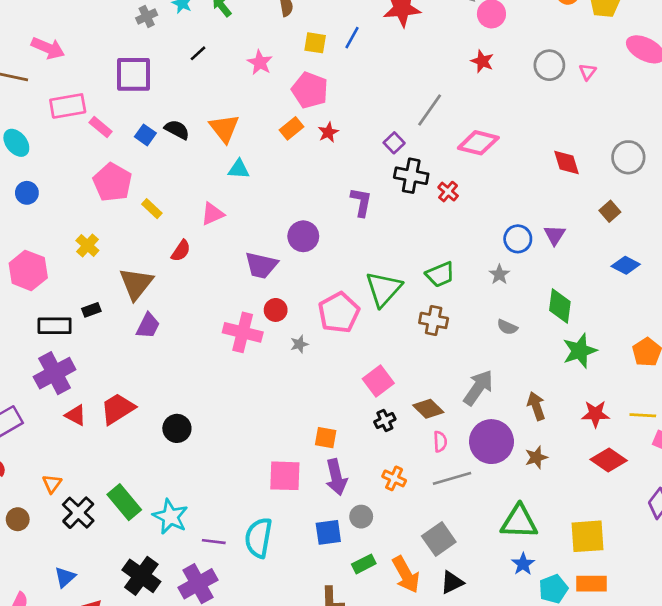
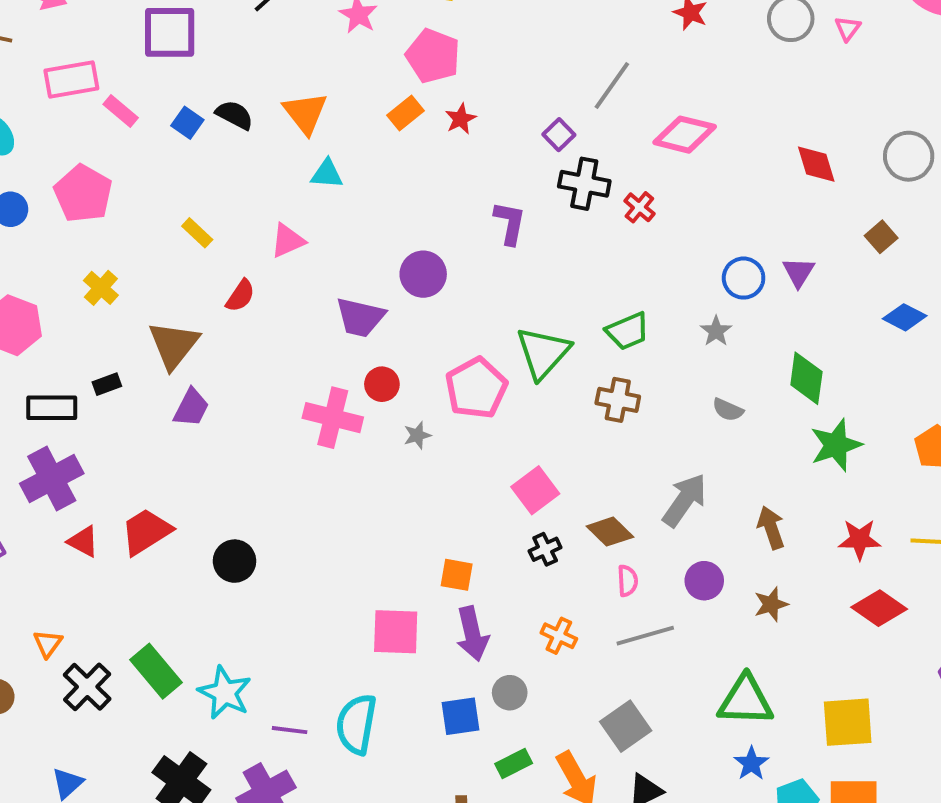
pink pentagon: (112, 182) -> (83, 194), moved
purple circle: (491, 442) -> (704, 581), size x0.6

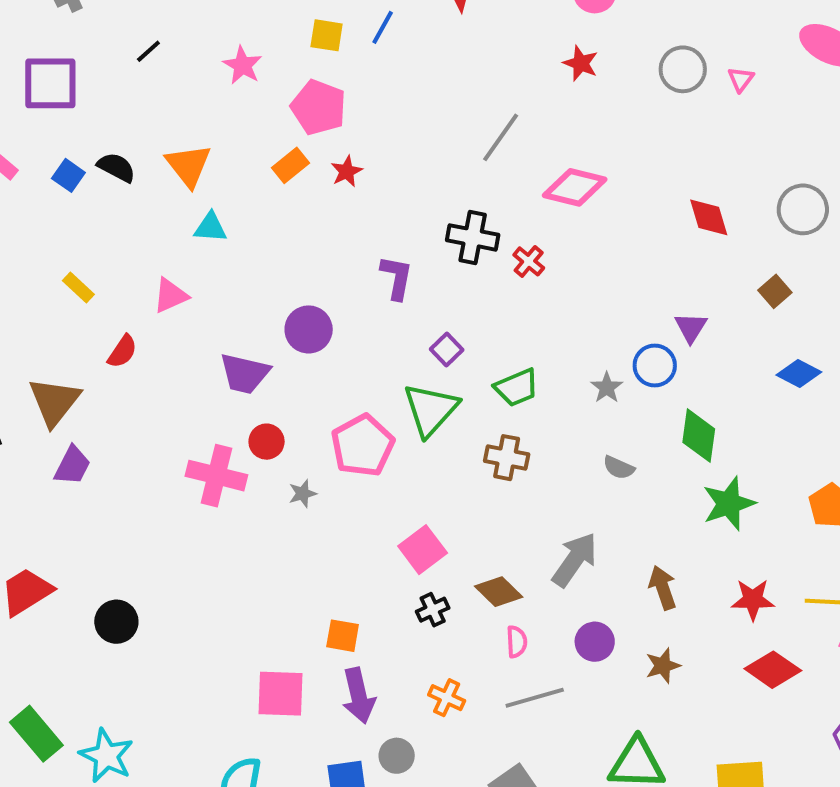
purple square: (559, 135) -> (447, 349), moved
blue circle: (744, 278) -> (655, 366), moved

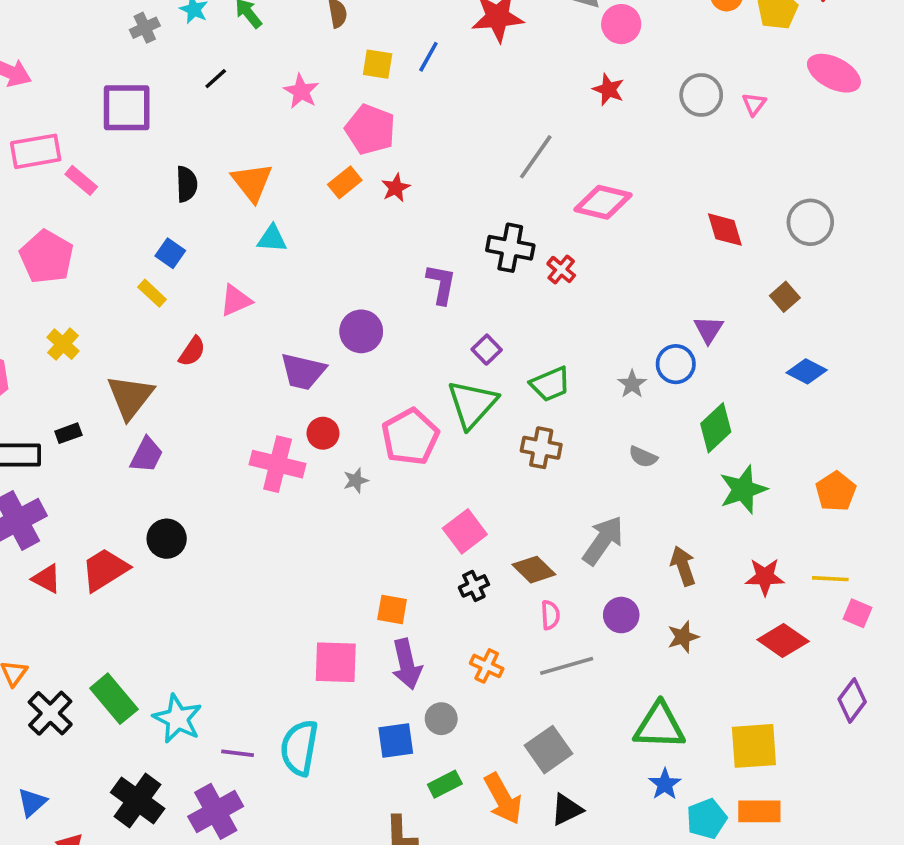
black semicircle: (116, 167) -> (187, 184), turned 60
blue square: (68, 175) -> (170, 253), moved
green diamond: (699, 436) -> (716, 428), turned 39
black circle: (116, 622) -> (167, 539), moved

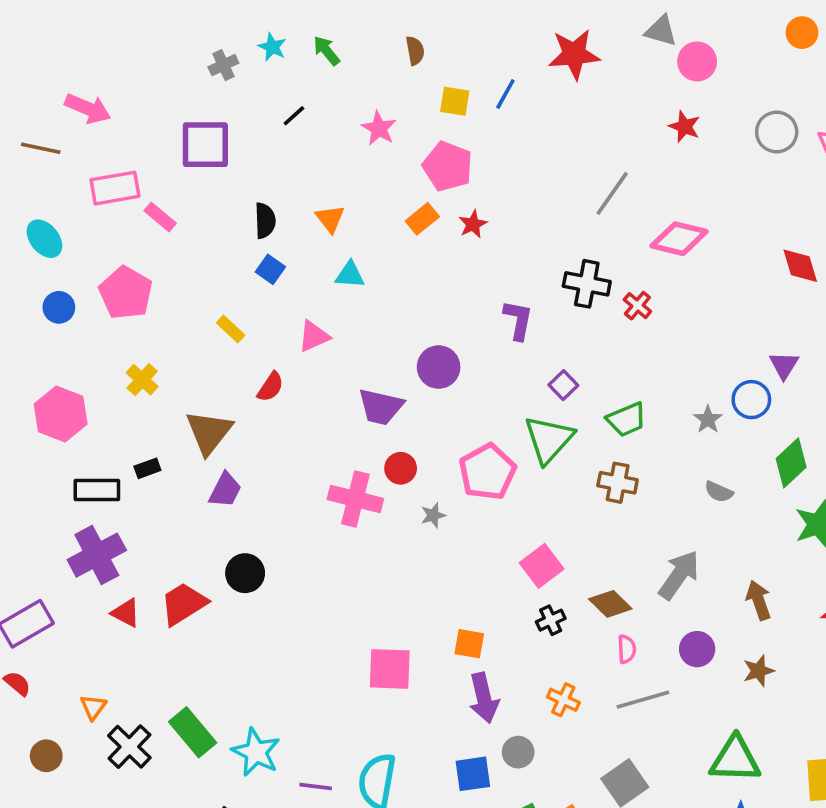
orange triangle: (252, 182) -> (330, 219), size x0.7
blue square: (170, 253) -> (270, 269), moved
pink square: (336, 662) -> (390, 669), moved

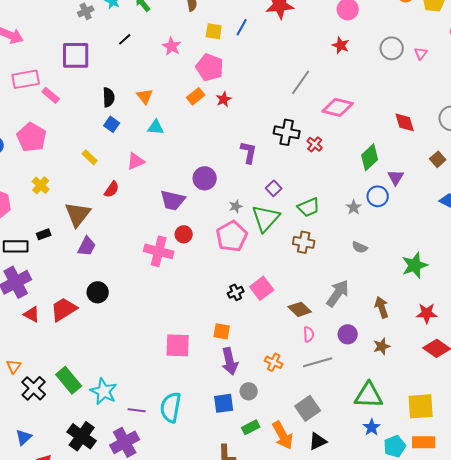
green diamond: (791, 463) -> (370, 157), moved
gray star: (433, 515) -> (236, 206), moved
black cross: (551, 620) -> (236, 292), moved

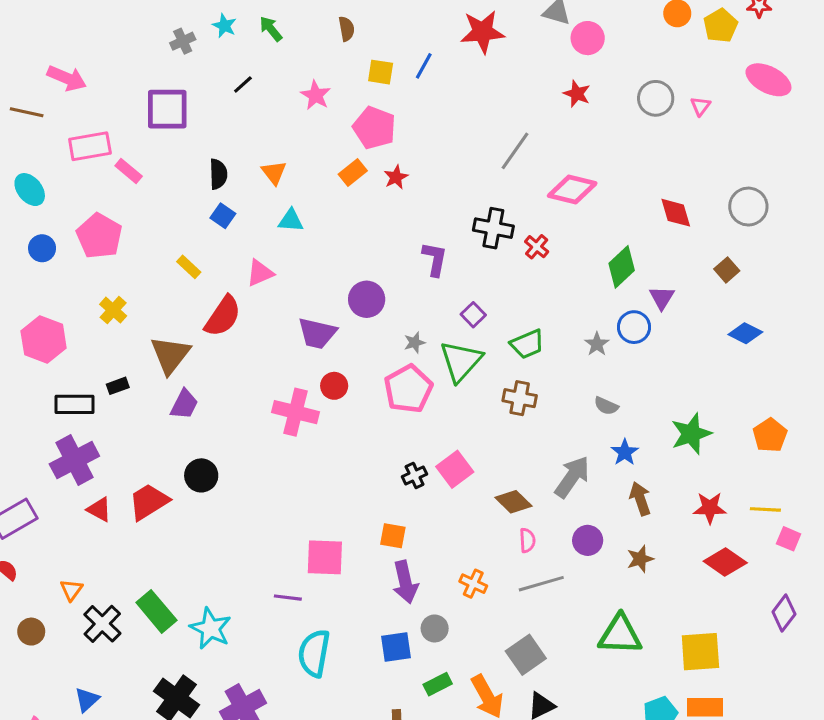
red semicircle: (112, 189) -> (223, 316), size x1.6
purple line: (137, 410) -> (288, 598), moved
blue star: (372, 427) -> (625, 452), moved

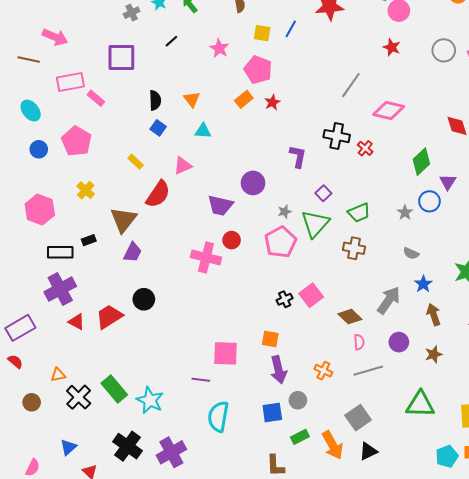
orange triangle: (71, 590) -> (58, 375), turned 42

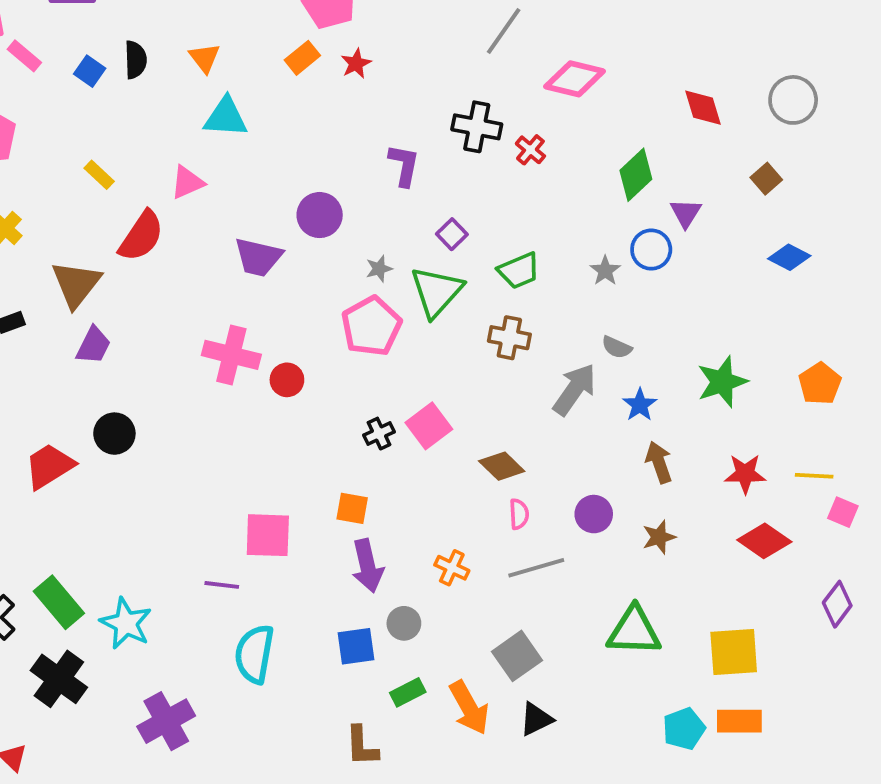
blue square: (158, 128) -> (90, 71), moved
cyan triangle: (203, 131) -> (226, 117), size x1.4
red circle: (232, 240) -> (287, 380), moved
gray arrow: (389, 300) -> (575, 389), moved
black cross: (128, 446) -> (59, 679), moved

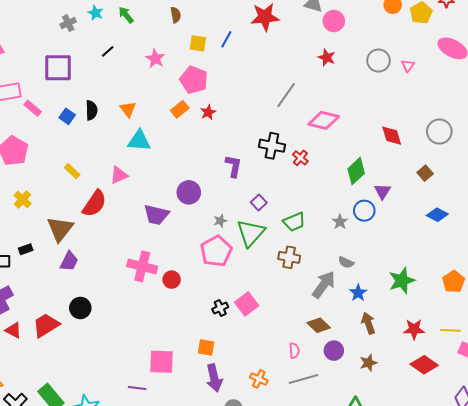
brown diamond: (502, 466) -> (319, 325), moved

